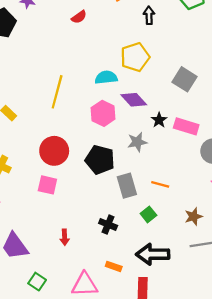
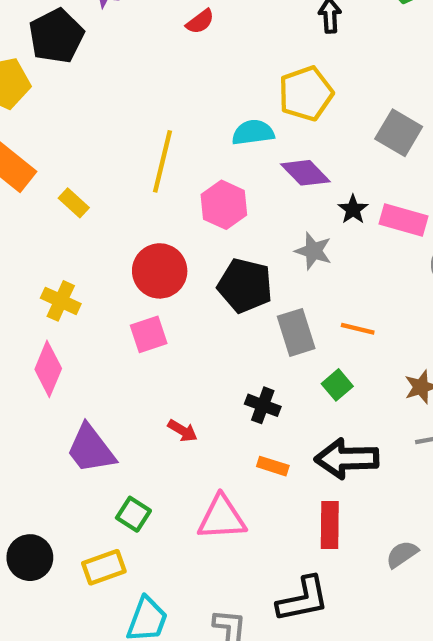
pink hexagon: (103, 113) -> (224, 205), moved
gray star: (137, 142) -> (313, 251), turned 30
pink square: (47, 185) -> (149, 334), turned -30
red arrow: (65, 237) -> (183, 431), turned -56
orange rectangle: (114, 266) -> (273, 466), moved

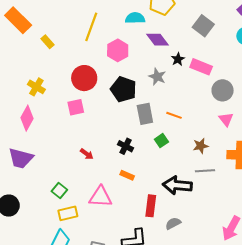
purple trapezoid: (91, 449) -> (21, 158), moved, turned -44
black arrow: (347, 459) -> (177, 185), moved
gray semicircle: (402, 554) -> (173, 223), moved
yellow rectangle: (104, 567) -> (68, 213), moved

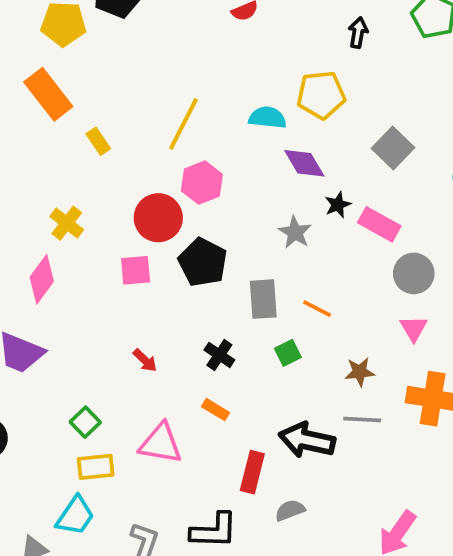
pink hexagon: (118, 50) -> (202, 183), moved
black pentagon: (123, 89) -> (203, 262), moved

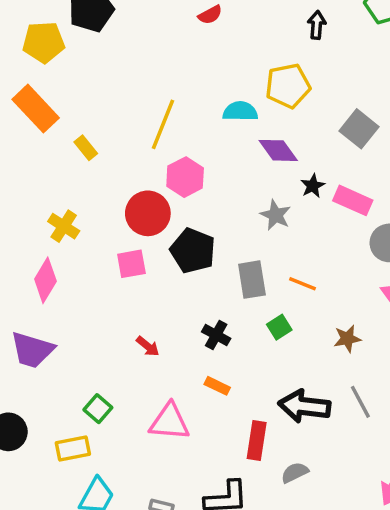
gray line: (362, 420) -> (360, 402), moved, turned 64
yellow rectangle: (96, 467) -> (73, 448), moved

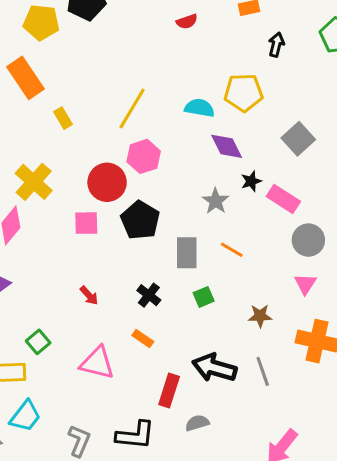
yellow cross: (64, 226) -> (34, 182), size x1.4
orange line: (303, 284) -> (232, 250), moved

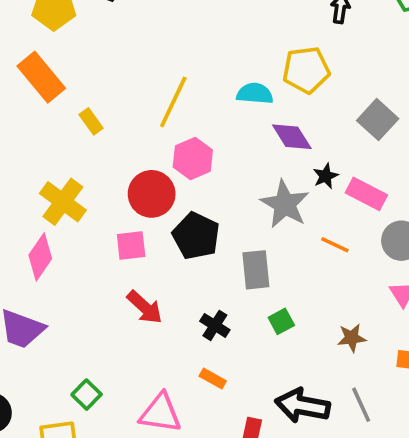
gray star: (216, 201) -> (285, 204), size x1.5
orange line: (232, 250) -> (335, 245), moved
red arrow: (89, 296) -> (145, 307), moved, size x1.5

